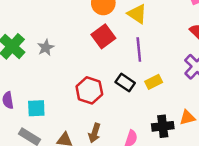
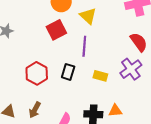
black rectangle: (125, 82) -> (68, 72), turned 63
yellow rectangle: (154, 82) -> (100, 76), moved, turned 32

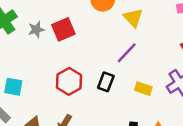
red square: (56, 30) -> (63, 29), moved
purple line: (84, 46) -> (127, 53), turned 36

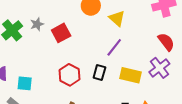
gray star: (36, 30) -> (37, 24), moved
yellow rectangle: (143, 89) -> (131, 75), size x1.5

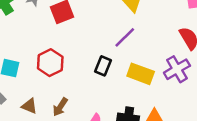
red hexagon: (70, 75) -> (50, 63), moved

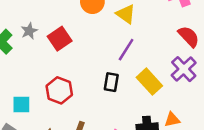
yellow rectangle: (141, 74) -> (149, 82), turned 40

